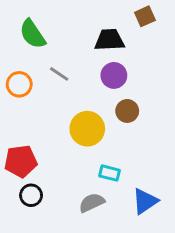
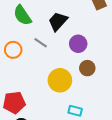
black trapezoid: (109, 40) -> (58, 21), moved, turned -45

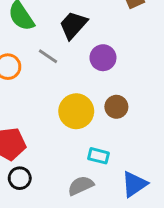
brown circle: (87, 68) -> (116, 107), moved

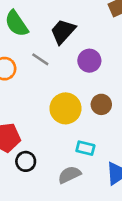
black circle: (20, 178) -> (26, 161), moved

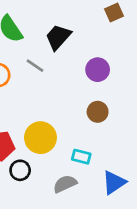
purple circle: (89, 61) -> (98, 70), moved
yellow circle: (65, 108) -> (40, 138), moved

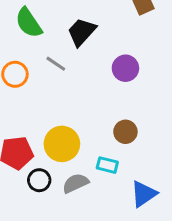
brown circle: (98, 112) -> (125, 132), moved
gray semicircle: (65, 184) -> (76, 183), moved

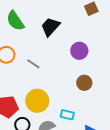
gray line: (56, 64) -> (33, 64), moved
brown circle: (125, 132) -> (84, 83), moved

